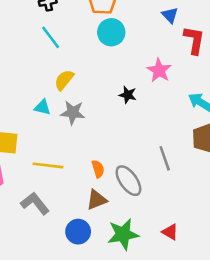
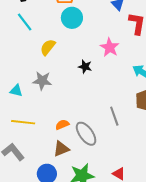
yellow semicircle: (64, 80) -> (48, 47), moved
cyan triangle: (42, 107) -> (16, 91), moved
orange semicircle: (98, 169) -> (62, 125), turned -96

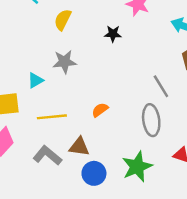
cyan triangle: (16, 91) -> (36, 80), turned -32
gray ellipse: (86, 134) -> (151, 120), moved, turned 40
brown triangle: (61, 149) -> (79, 147), moved, turned 42

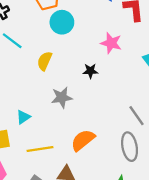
gray star: (64, 62) -> (62, 97), moved
orange semicircle: (100, 110) -> (83, 140), size x1.6

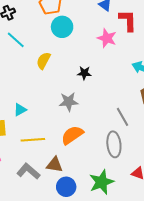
pink star: (111, 43) -> (107, 38), moved
gray star: (62, 97) -> (69, 102), moved

